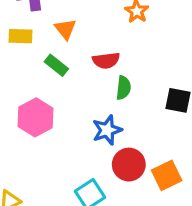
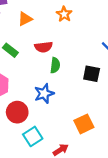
orange triangle: (65, 29) -> (25, 19), moved, turned 42
red circle: (129, 165) -> (17, 112), moved

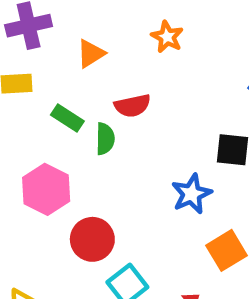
green semicircle: (55, 65) -> (105, 139), moved
blue star: (44, 94) -> (192, 194), moved

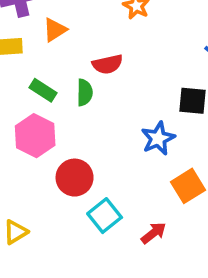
orange triangle: (91, 53) -> (55, 30), moved
green rectangle: (67, 118) -> (43, 90), moved

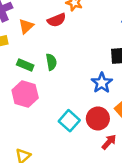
red semicircle: (108, 64) -> (57, 20), moved
red circle: (75, 178) -> (98, 118), moved
cyan square: (105, 216) -> (69, 121), moved

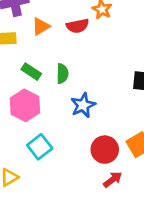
blue star: (102, 83) -> (83, 105), moved
cyan square: (69, 121) -> (40, 147), moved

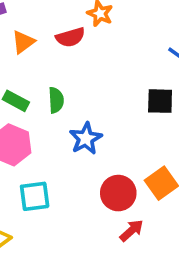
cyan square: (40, 147) -> (35, 196), turned 35

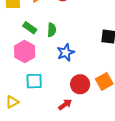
red arrow: (132, 231) -> (65, 105), moved

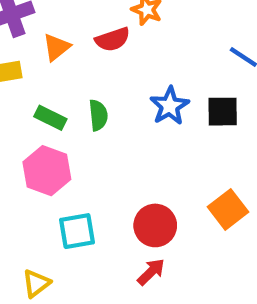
blue star: (66, 53) -> (170, 106), moved
red circle: (80, 84) -> (155, 225), moved

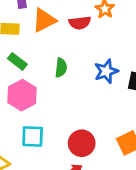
orange triangle: (56, 47) -> (44, 20), size x1.4
green rectangle: (50, 118) -> (17, 61), moved

